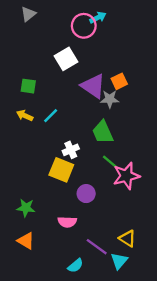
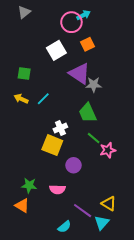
orange square: (119, 81) -> (88, 44), moved
pink star: (126, 176) -> (108, 150), size x0.7
green star: (26, 208) -> (29, 185), moved

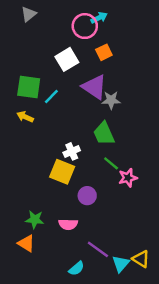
green square: (24, 74) -> (29, 87), size x1.5
cyan line: (43, 99) -> (51, 97), moved
yellow triangle: (109, 204) -> (141, 259), moved

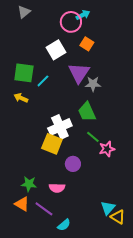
orange square: (104, 52) -> (87, 44), turned -32
purple triangle: (94, 87) -> (79, 73), turned 30
white cross: (72, 151) -> (60, 127), size x1.6
purple line: (98, 249) -> (44, 209), moved
cyan triangle: (121, 264) -> (108, 208), moved

